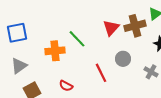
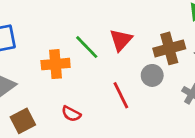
brown cross: (135, 26) -> (169, 48), moved
red triangle: (111, 28) -> (121, 40), moved

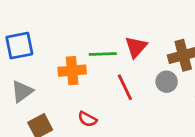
green line: (87, 47) -> (103, 54), turned -48
red line: (121, 95) -> (125, 87), moved

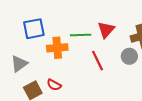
blue square: (19, 46) -> (34, 29), moved
red semicircle: (87, 119) -> (54, 85), moved

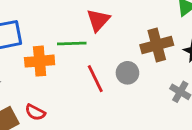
red triangle: (106, 30) -> (98, 20), moved
gray circle: (129, 56) -> (127, 73), moved

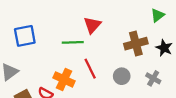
orange cross: (40, 61) -> (64, 79), moved, turned 30
gray circle: (127, 73) -> (122, 76), moved

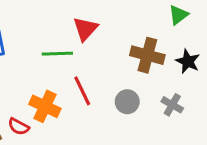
brown cross: (136, 44) -> (147, 55), turned 30

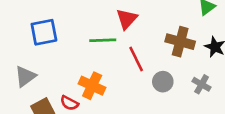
red line: (82, 91) -> (136, 59), moved

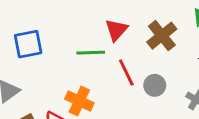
brown cross: (180, 42) -> (162, 36), moved, turned 36
gray circle: (163, 82) -> (155, 85), moved

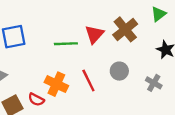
red triangle: (116, 30) -> (94, 34), moved
red line: (126, 73) -> (88, 81), moved

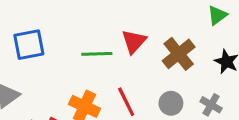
brown cross: (125, 29) -> (179, 54), moved
gray circle: (119, 71) -> (171, 103), moved

